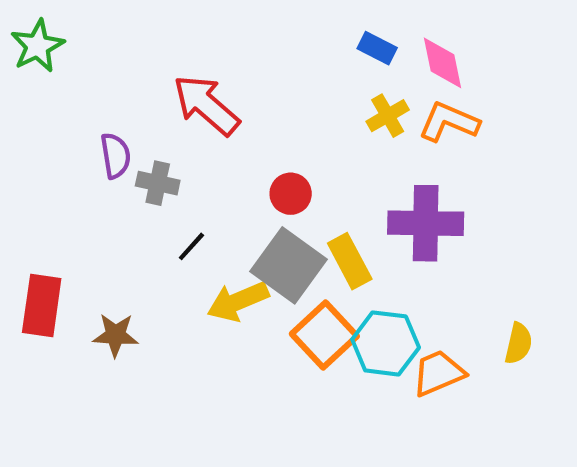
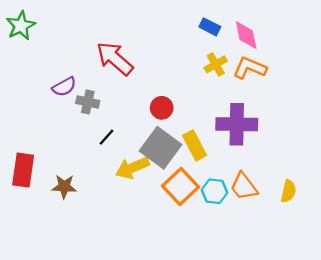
purple semicircle: (116, 156) -> (64, 87), turned 70
cyan hexagon: (386, 343) -> (215, 191), size x0.7
orange trapezoid: (438, 373) -> (244, 186), moved, turned -104

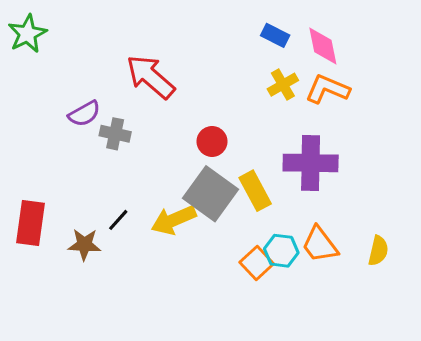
black line: (106, 137) -> (118, 220), moved
orange square: (180, 186) -> (257, 263), moved, size x0.7

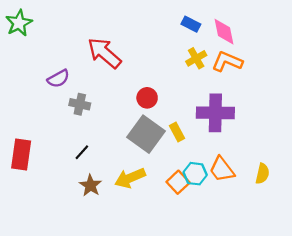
gray cross: (115, 134) -> (80, 104), moved
yellow rectangle: (255, 191) -> (177, 132), size x0.7
yellow arrow: (174, 220) -> (130, 178), moved
brown star: (84, 245) -> (90, 185), moved, turned 30

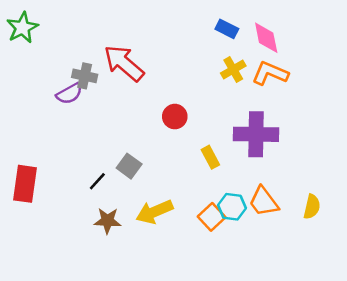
gray cross: (80, 104) -> (85, 76), moved
gray square: (146, 134) -> (129, 166), moved, size x0.6
brown star: (90, 185) -> (107, 221), turned -30

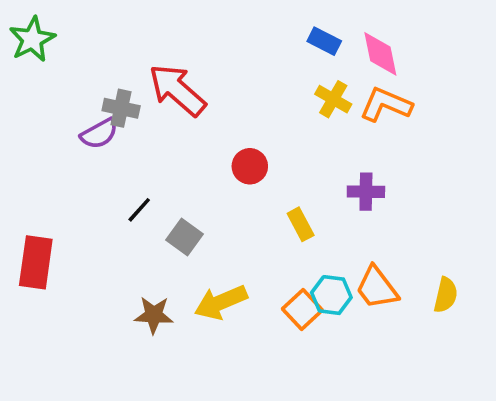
yellow cross: (233, 70) -> (333, 99), turned -30
purple cross: (256, 134) -> (366, 192), size x0.6
black line: (97, 181) -> (139, 210), moved

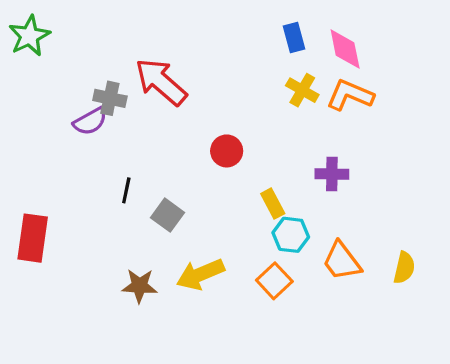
blue rectangle: (324, 41) -> (294, 38), turned 48
black line: (139, 210) -> (126, 190), turned -30
cyan hexagon: (331, 295) -> (291, 235), moved

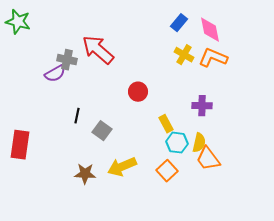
green star: (29, 36) -> (18, 22), turned -30
blue rectangle: (294, 38) -> (179, 23), turned 54
yellow semicircle: (404, 268) -> (199, 143), moved

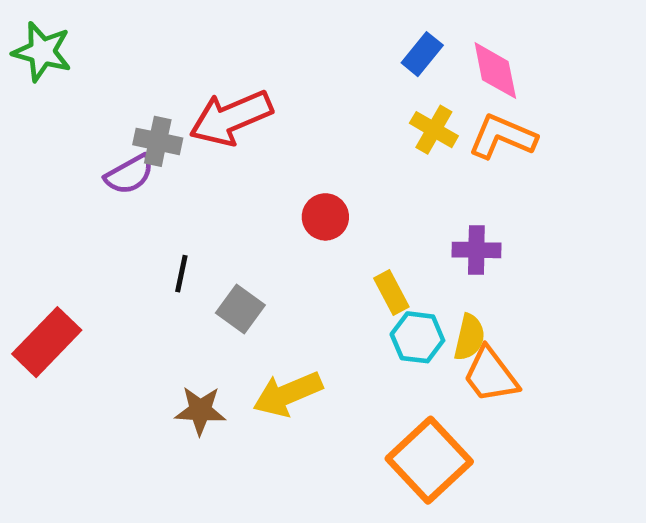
red arrow: (98, 50) -> (231, 118), turned -64
red rectangle: (20, 145) -> (47, 342), turned 36
orange square: (167, 171) -> (429, 460), moved, size x1.6

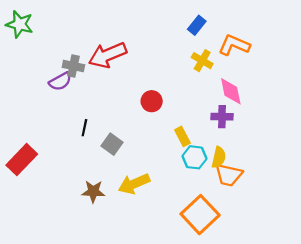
pink diamond: (495, 71) -> (231, 91), moved
orange L-shape: (502, 137) -> (234, 45), moved
orange trapezoid: (491, 375) -> (229, 175), turned -40

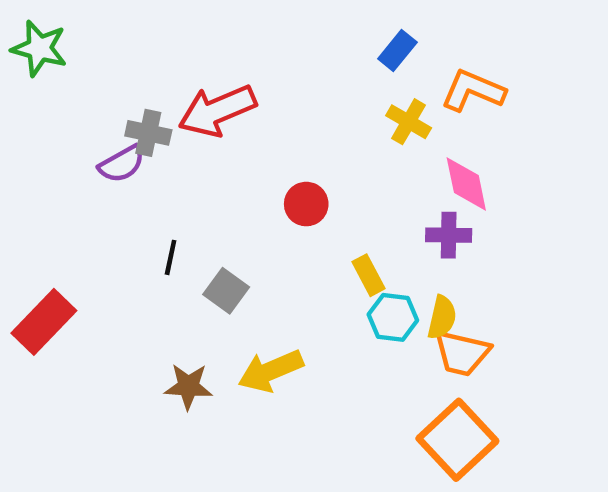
orange square: (200, 215) -> (457, 440), moved

